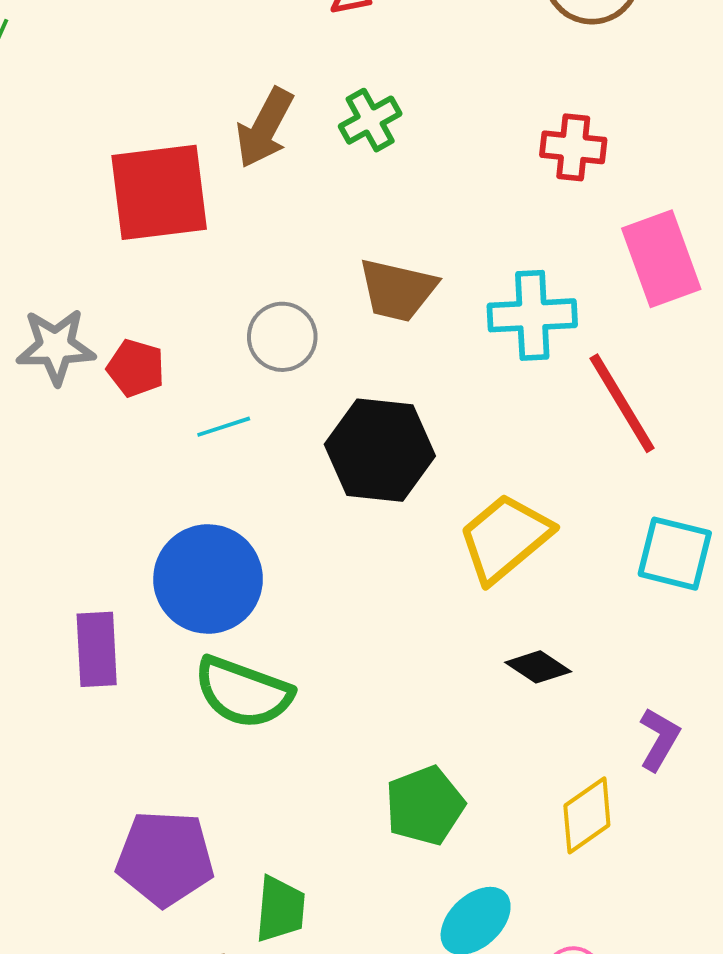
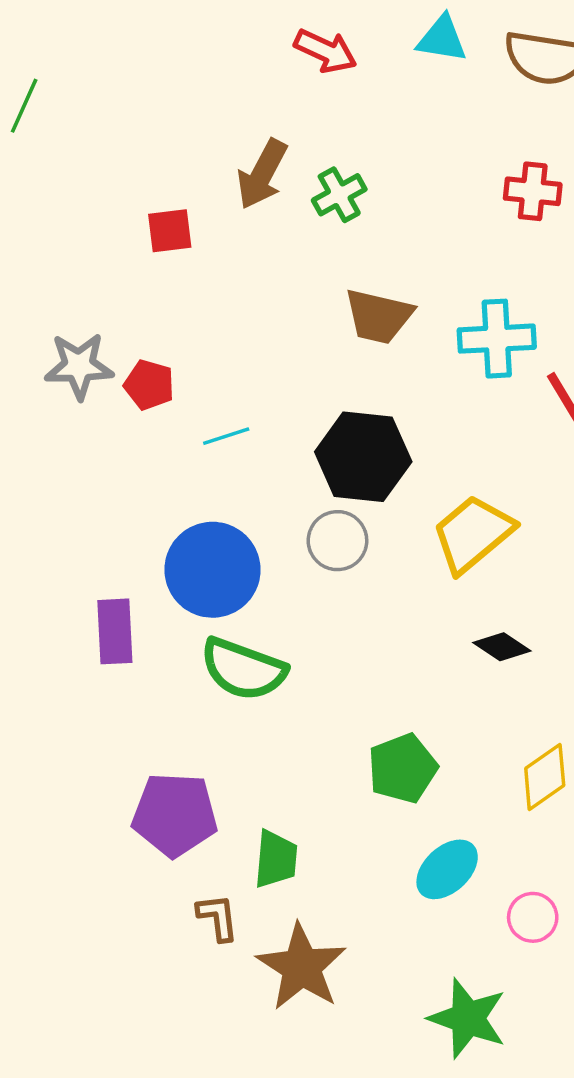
green cross: (370, 120) -> (339, 195), moved
red square: (159, 192) -> (170, 231), size x0.5
gray circle: (282, 337) -> (337, 541), moved

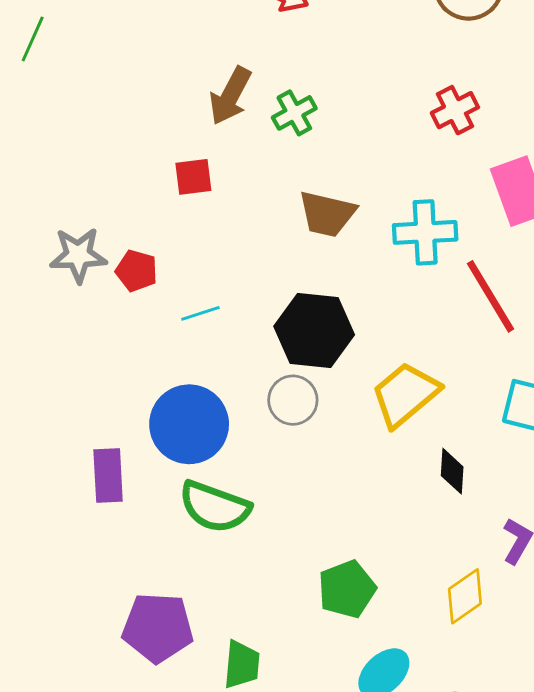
red cross: (533, 191) -> (455, 110), turned -33
red square: (170, 231) -> (193, 177), moved
black diamond: (502, 647) -> (452, 471), moved, turned 60

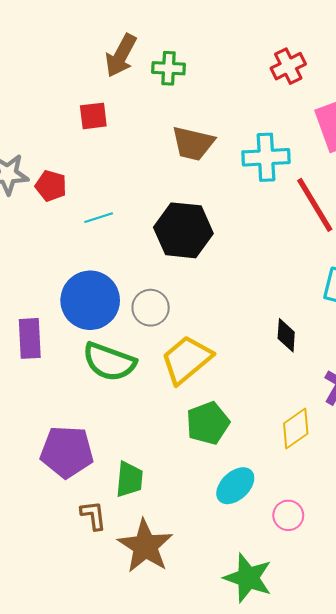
green cross: (294, 113) -> (169, 68), turned 32
yellow trapezoid: (405, 394) -> (187, 360), moved
gray circle: (293, 400) -> (151, 308), moved

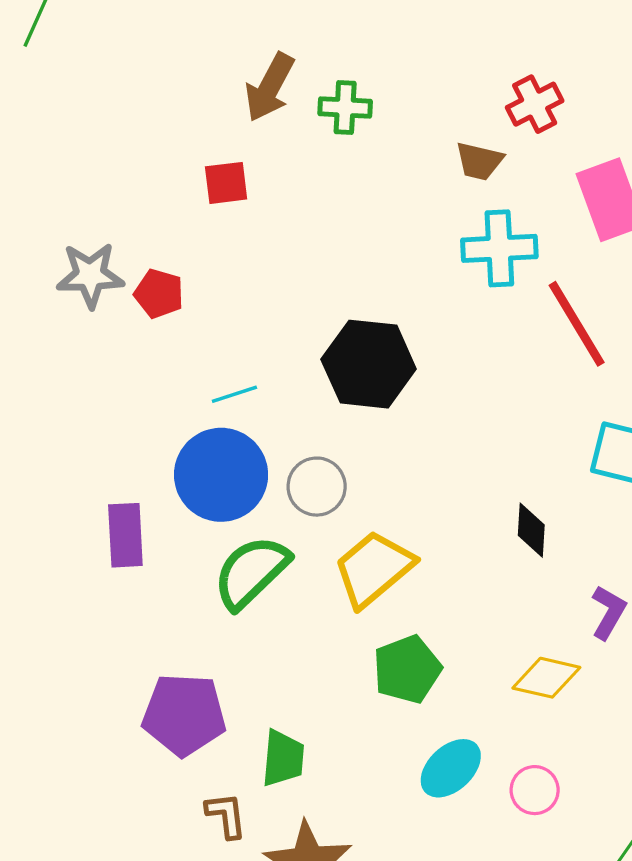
brown trapezoid: (193, 143) -> (479, 161), moved, size x0.7
cyan line: (99, 218) -> (234, 394), moved
green semicircle: (109, 362) -> (251, 572), turned 116
yellow diamond: (296, 428) -> (546, 678), turned 48
pink circle: (288, 515) -> (535, 790), moved

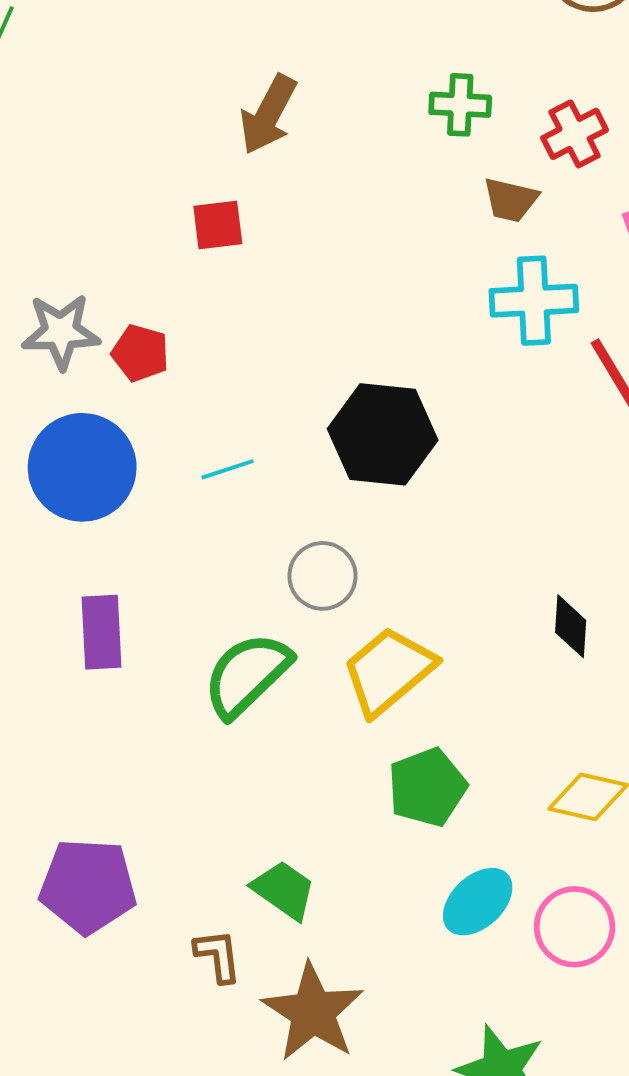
green cross: (345, 107) -> (460, 105), moved
blue circle: (221, 475) -> (82, 467), moved
purple pentagon: (184, 715) -> (88, 886), moved
green trapezoid: (283, 758) -> (284, 890), turned -60
pink circle: (535, 790) -> (575, 927), size x1.4

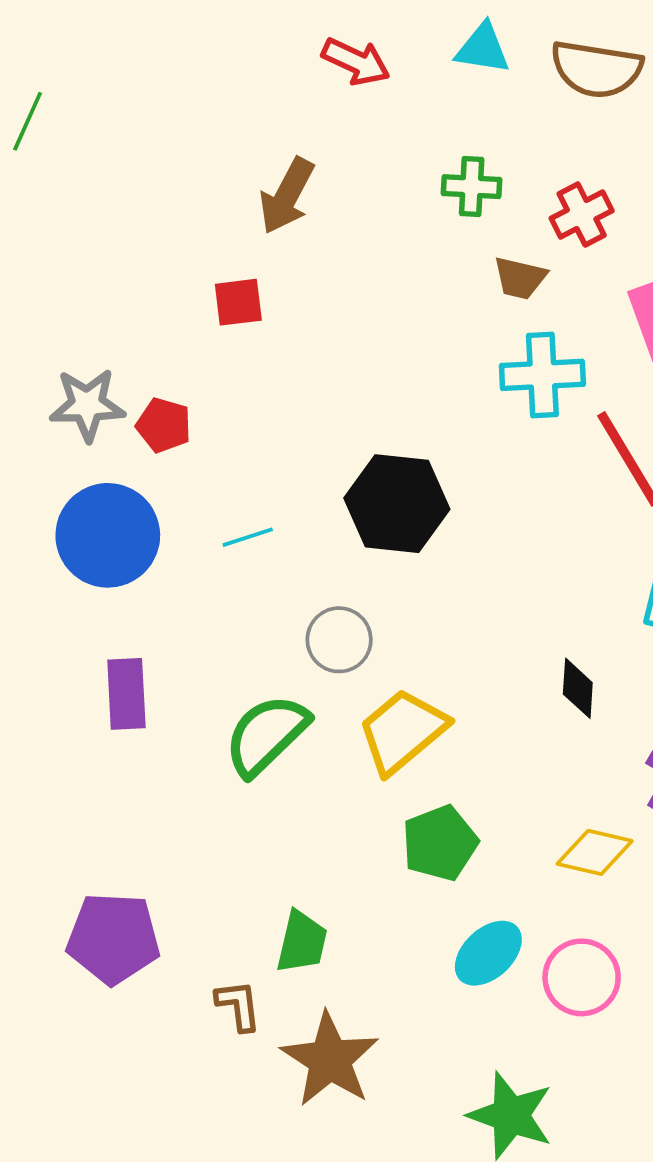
green trapezoid: (284, 890) -> (302, 942), turned 68

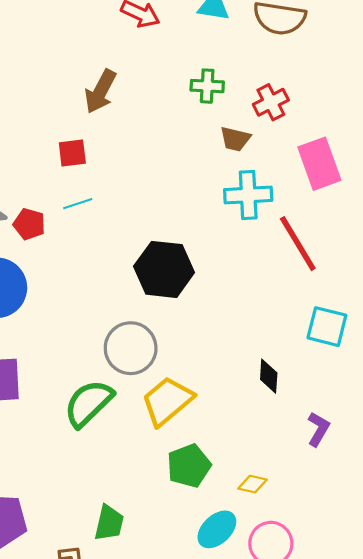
cyan line: (248, 537) -> (78, 204), moved
gray circle: (339, 640) -> (131, 348), size x1.4
yellow diamond: (595, 852) -> (253, 484), moved, size x0.7

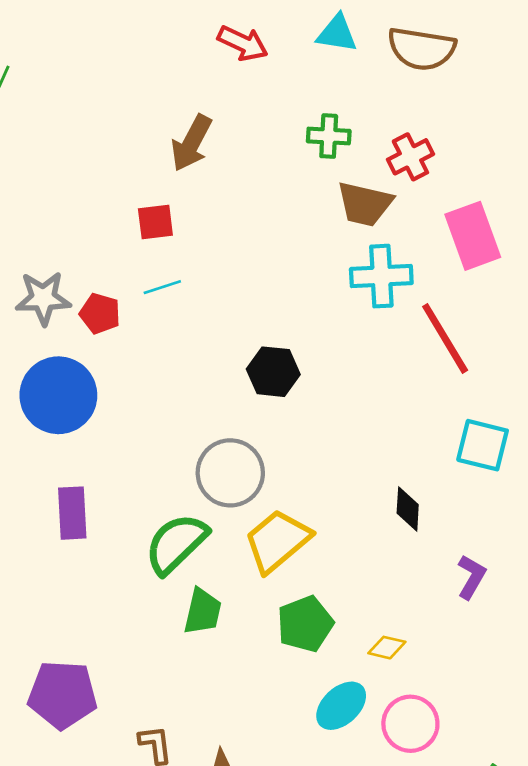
brown trapezoid: (235, 139) -> (365, 204), size x1.4
black hexagon: (164, 269) -> (273, 372), size x0.7
green trapezoid: (109, 523) -> (203, 611), moved

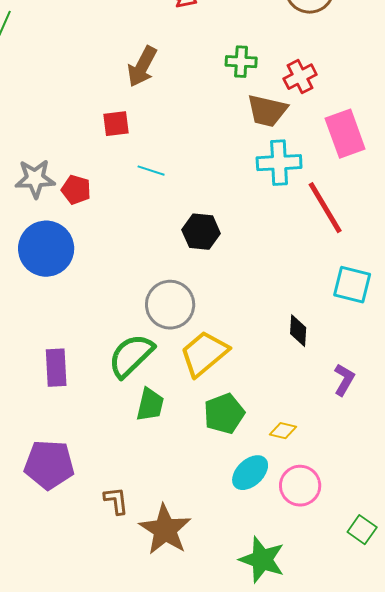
cyan line: (162, 287) -> (151, 171), moved, turned 36
purple rectangle: (72, 513) -> (56, 368), moved

